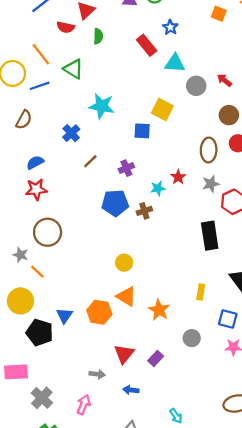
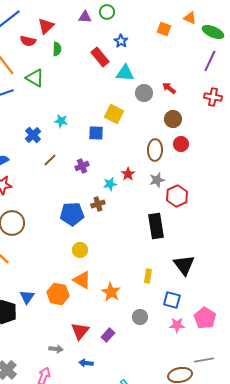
cyan star: (102, 106) -> (61, 121), moved, size x0.6
blue pentagon: (115, 203) -> (72, 214), moved

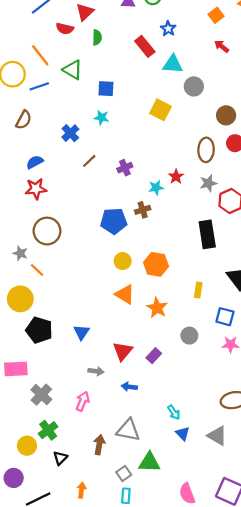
orange square: (164, 29) -> (216, 15), turned 32
red arrow: (169, 88) -> (222, 46), moved
blue square: (96, 133) -> (106, 89), moved
orange hexagon: (58, 294) -> (156, 264), moved
blue triangle: (27, 297) -> (81, 332), moved

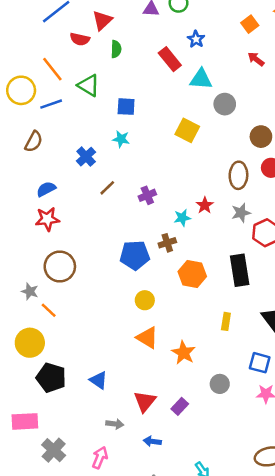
orange hexagon: (156, 264) -> (192, 274), moved
yellow rectangle: (198, 290) -> (226, 321), moved
blue triangle: (81, 332) -> (99, 380), turned -30

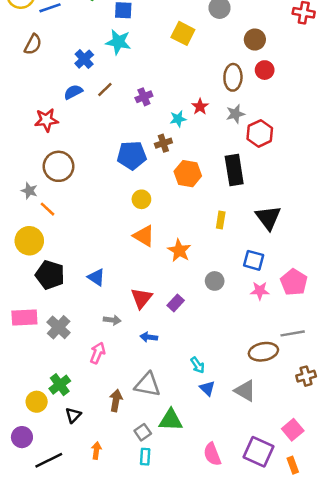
cyan star: (121, 139) -> (118, 42), size x1.5
blue semicircle: (46, 189) -> (73, 92), moved
gray cross: (54, 450) -> (59, 327), moved

